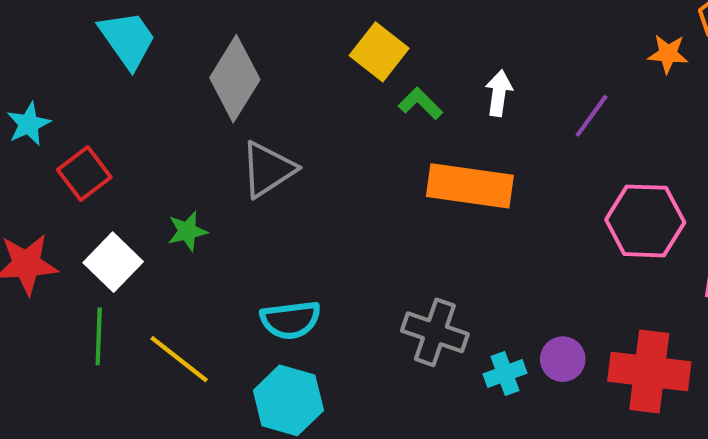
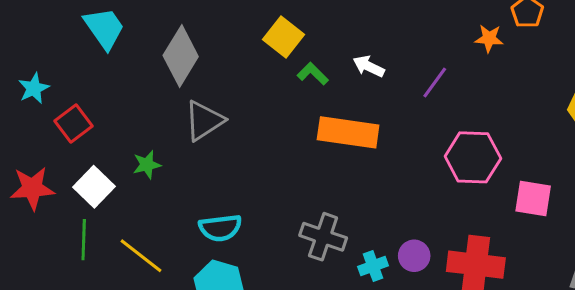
white arrow: (499, 93) -> (369, 66), turned -72

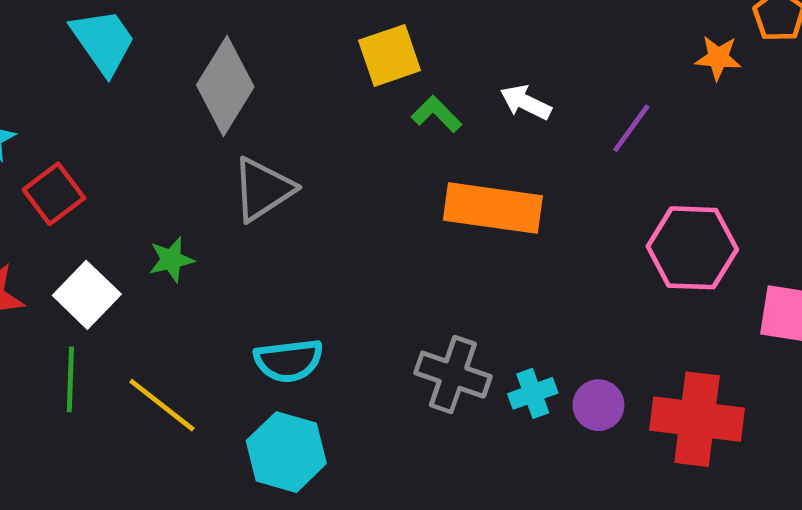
yellow square: (283, 37) -> (390, 55), turned 33
cyan cross: (373, 266) -> (533, 393), moved

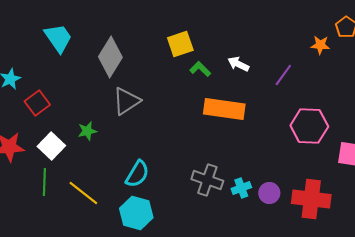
cyan semicircle: (289, 361) -> (137, 174), turned -52

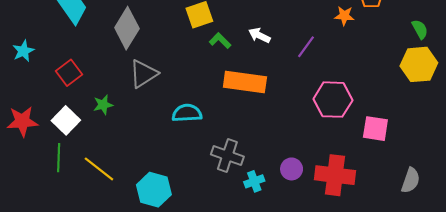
red square: (37, 103) -> (69, 73), moved
cyan semicircle: (137, 174) -> (187, 113), moved, turned -124
cyan cross: (241, 188) -> (254, 181), moved

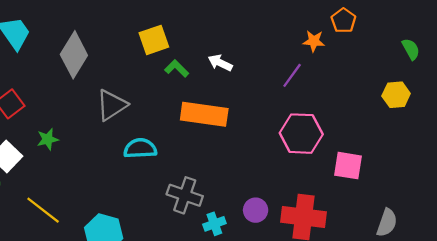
green semicircle: (420, 29) -> (411, 49), moved
purple line: (306, 47) -> (292, 75), moved
yellow hexagon: (419, 64) -> (396, 95), size x0.7
gray triangle: (143, 74) -> (112, 105), moved

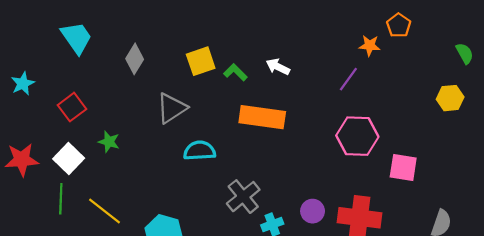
yellow square: (154, 40) -> (201, 61), moved
gray diamond: (74, 55) -> (135, 59), size x0.7
green star: (48, 139) -> (109, 142), turned 30
gray cross: (185, 195) -> (243, 197), turned 32

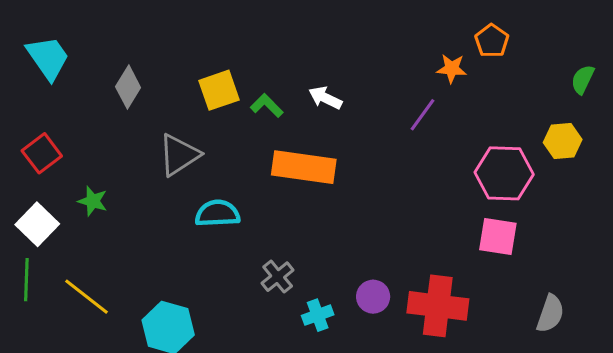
green semicircle: (465, 53) -> (583, 79), turned -125
pink hexagon: (357, 136) -> (504, 173), moved
gray cross: (243, 197) -> (278, 277), size x0.7

